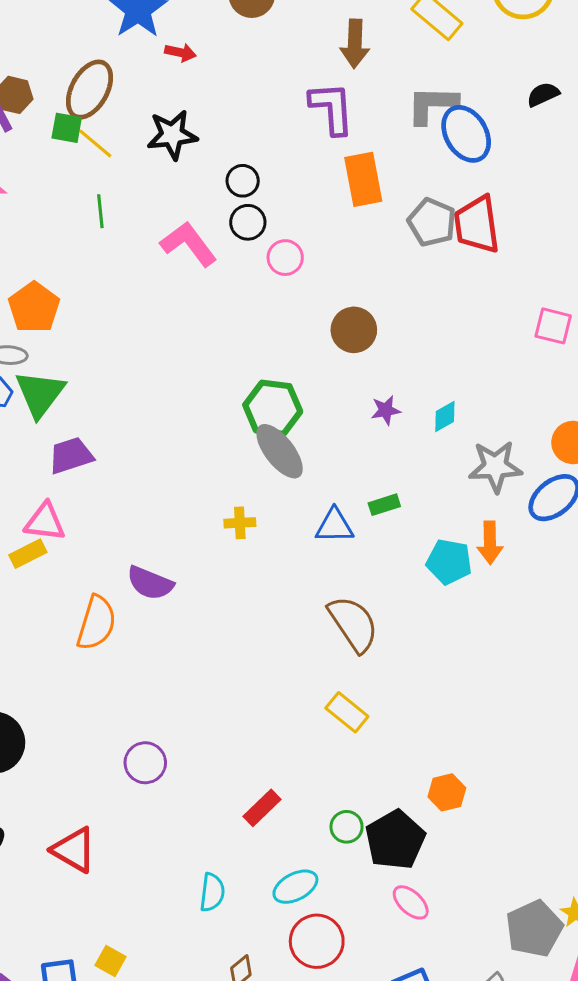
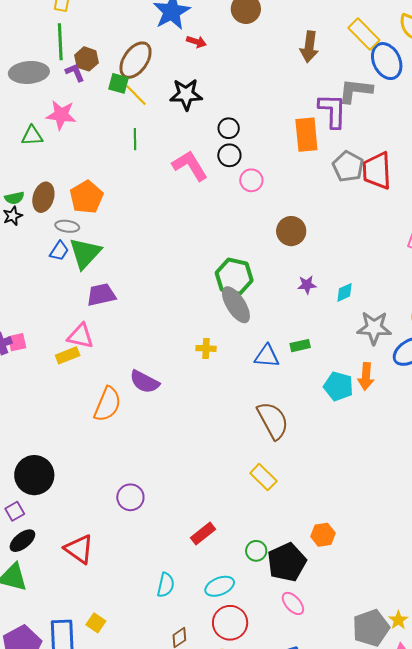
purple L-shape: (332, 108) -> (332, 111), moved
blue ellipse: (466, 134) -> (387, 61), moved

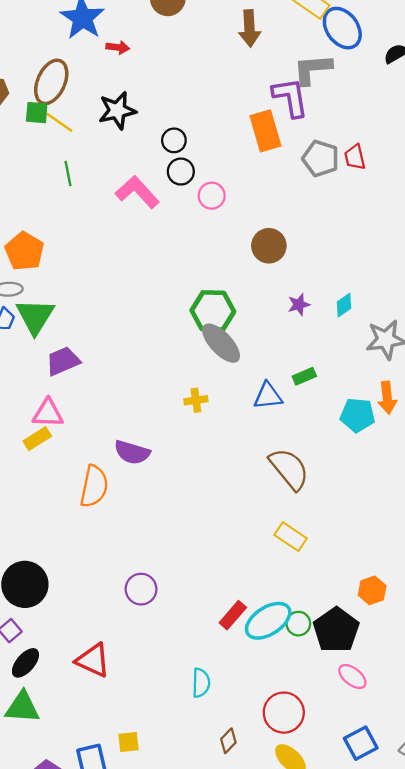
red trapezoid: (377, 171) -> (355, 157), size x0.6
cyan ellipse: (220, 586) -> (268, 621), moved, size x1.4
yellow square: (96, 623) -> (129, 742), turned -30

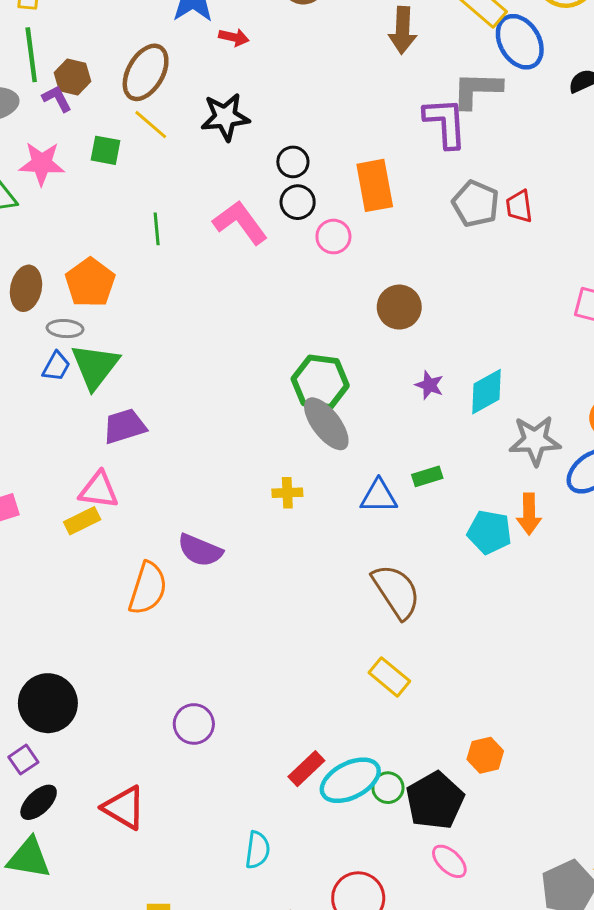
green square: (37, 113) -> (105, 150), moved
orange rectangle: (265, 131) -> (375, 185), moved
green line: (68, 174) -> (157, 229), moved
purple star: (299, 305) -> (429, 385), turned 30
cyan diamond: (344, 305) -> (487, 392), size x1.5

